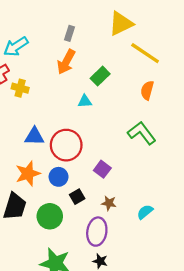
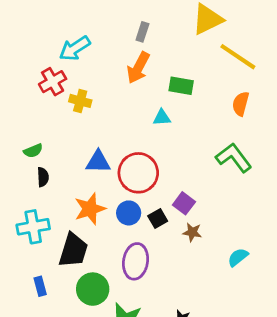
green rectangle: (100, 76) -> (181, 86), turned 54
black square: (77, 197) -> (158, 218), moved
brown star: (109, 203) -> (192, 232), moved
green circle: (50, 216) -> (93, 289), moved
purple ellipse: (97, 232) -> (136, 261), moved

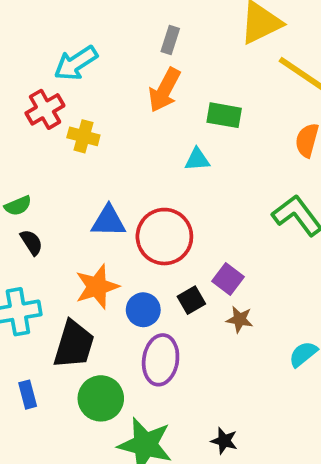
black semicircle: (43, 177) -> (31, 242), turned -30
blue circle: (129, 213) -> (143, 310), moved

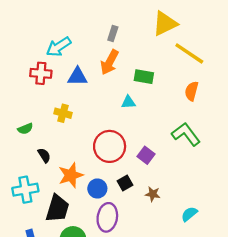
red cross: (45, 109) -> (41, 73), turned 35
yellow cross: (83, 136) -> (63, 113), moved
blue triangle: (109, 221) -> (77, 77), moved
black semicircle: (31, 242) -> (44, 155), moved
purple square: (228, 279) -> (146, 155), moved

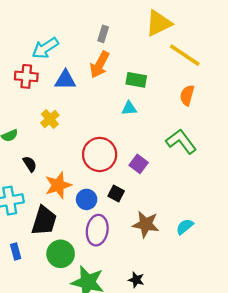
cyan triangle: (128, 102) -> (129, 108), moved
yellow cross: (63, 113) -> (50, 119), turned 35
black square: (125, 183) -> (116, 194), turned -32
brown star: (153, 194) -> (146, 224), moved, size x1.6

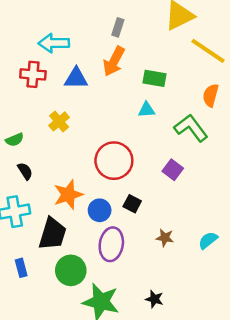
cyan arrow: (45, 48) -> (54, 43), turned 32
green L-shape: (181, 141) -> (191, 128), moved
black semicircle: (30, 164) -> (25, 171), moved
purple square: (139, 164) -> (173, 170), moved
brown star: (146, 224) -> (165, 238), size x0.6

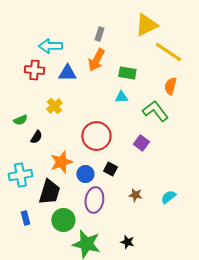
black semicircle: (25, 171) -> (36, 137), moved, turned 64

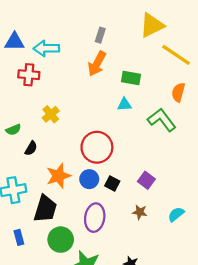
blue triangle: (67, 73) -> (15, 42), moved
purple square: (141, 143) -> (146, 180), moved
blue circle: (85, 174) -> (89, 179), moved

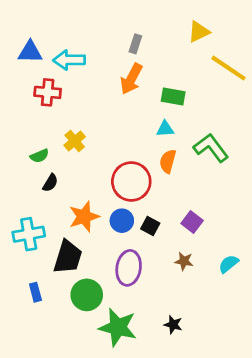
yellow triangle: (152, 25) -> (199, 32), size x0.7
orange semicircle: (178, 92) -> (168, 161), moved
green semicircle: (13, 130) -> (39, 156), moved

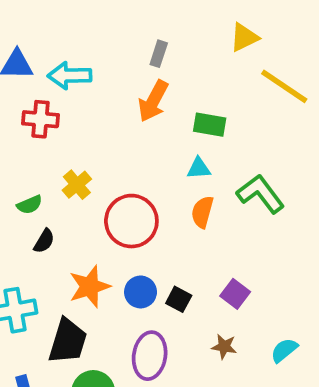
red circle: (131, 181) -> (131, 221), moved

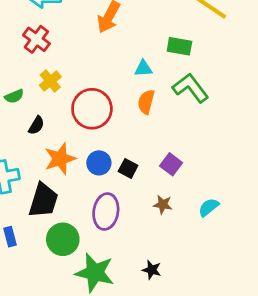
red cross: (40, 119) -> (36, 39), moved, turned 32
green rectangle: (210, 125) -> (179, 46), moved
black semicircle: (44, 241) -> (36, 125), moved

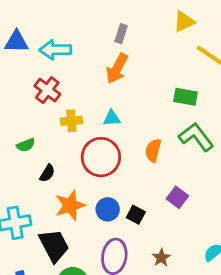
cyan triangle: (143, 68) -> (112, 118), moved
yellow cross: (50, 81) -> (71, 121), moved, turned 35
purple square: (171, 164) -> (177, 197), moved
black trapezoid: (43, 200) -> (54, 246), turned -45
brown star: (163, 205) -> (161, 258), moved, turned 30

